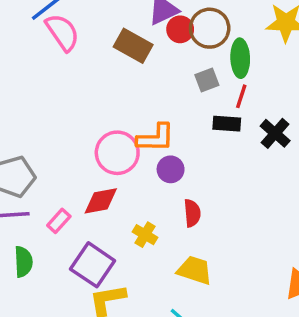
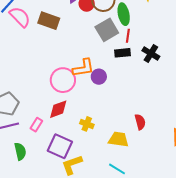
brown rectangle: (133, 46) -> (49, 21), moved
gray square: (207, 80) -> (107, 30), size x1.6
purple circle: (171, 169) -> (99, 77), moved
red semicircle: (192, 213) -> (140, 122), moved

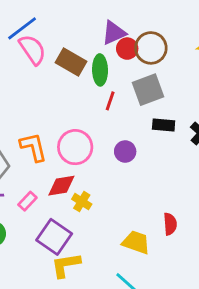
green ellipse: (124, 14) -> (100, 70), moved
red line: (128, 36) -> (110, 101), moved
orange L-shape: (83, 68) -> (33, 147), moved, turned -105
yellow cross: (87, 124) -> (82, 202), moved

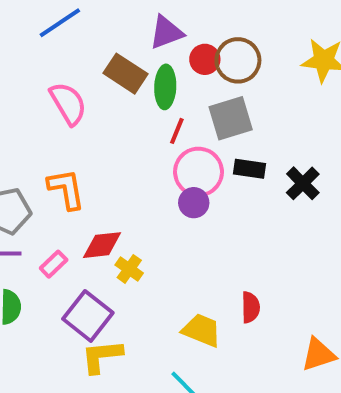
purple triangle: (114, 33) -> (166, 32), moved
pink semicircle: (32, 50) -> (68, 103), moved
pink circle: (75, 147) -> (198, 172), moved

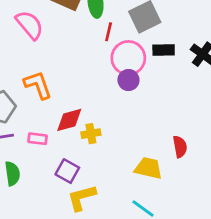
pink rectangle: (54, 264) -> (38, 139), turned 60
yellow cross: (129, 269) -> (91, 134), turned -36
purple square: (88, 316) -> (67, 171), size x0.7

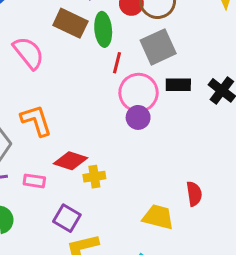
red diamond: (69, 120) -> (70, 161), turned 32

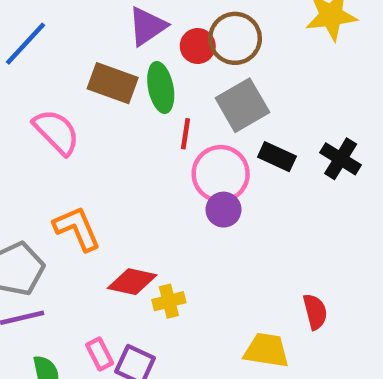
black rectangle: (178, 85) -> (277, 157), turned 30
pink rectangle: (34, 181) -> (100, 354), moved, turned 60

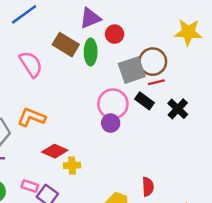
brown circle: (235, 38) -> (153, 62), moved
red line: (185, 134) -> (156, 82), moved, turned 56
orange L-shape: (77, 228) -> (31, 117), turned -56
pink rectangle: (100, 354) -> (30, 186), turned -56

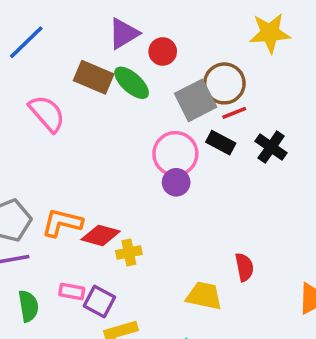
green ellipse: (91, 52) -> (132, 83), turned -40
orange L-shape: (31, 117) -> (62, 223), moved

